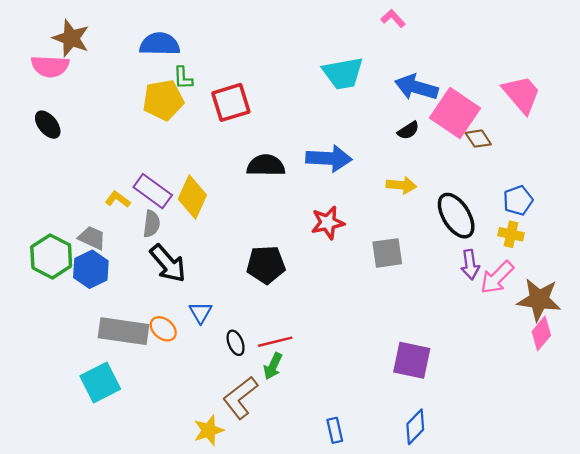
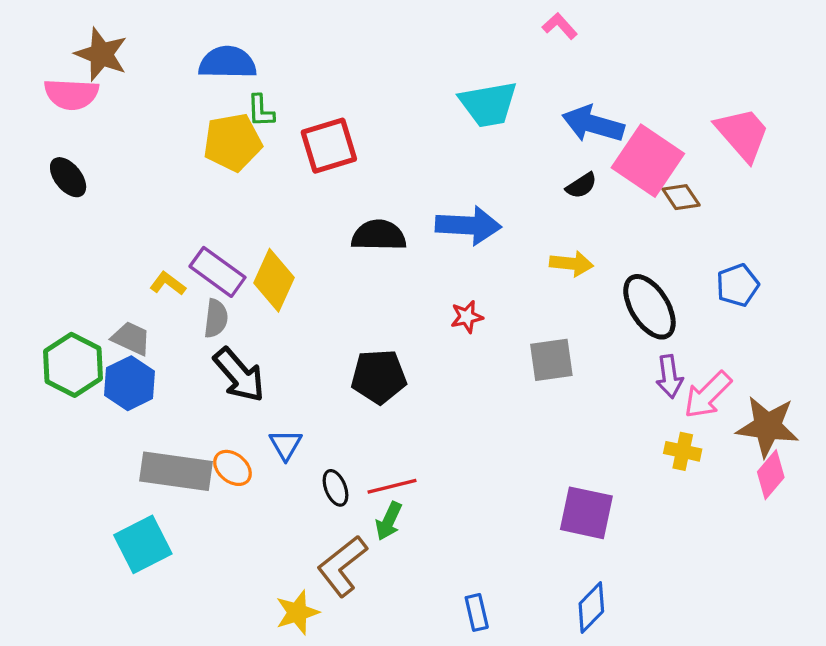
red star: (328, 223) -> (467, 317), size x0.7
yellow cross: (511, 234) -> (683, 451), moved

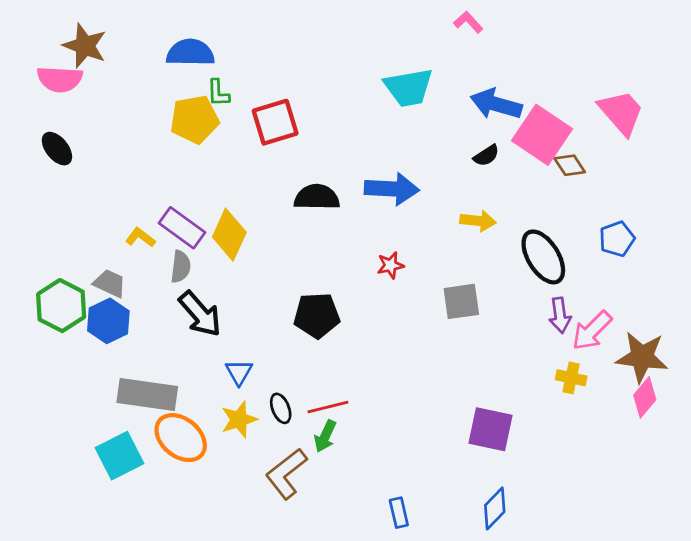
orange ellipse: (232, 468) -> (181, 438), moved, size x1.6
yellow star: (297, 612) -> (239, 420), moved

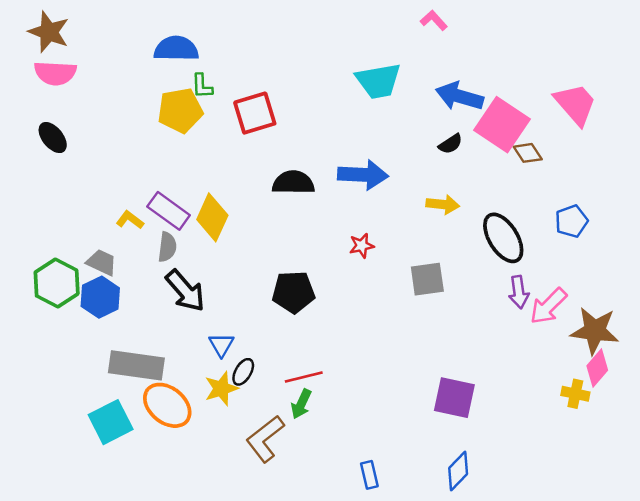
brown star: (85, 46) -> (49, 32), moved
yellow cross: (571, 378) -> (575, 394), moved
black ellipse: (281, 408) -> (243, 372), moved, turned 52

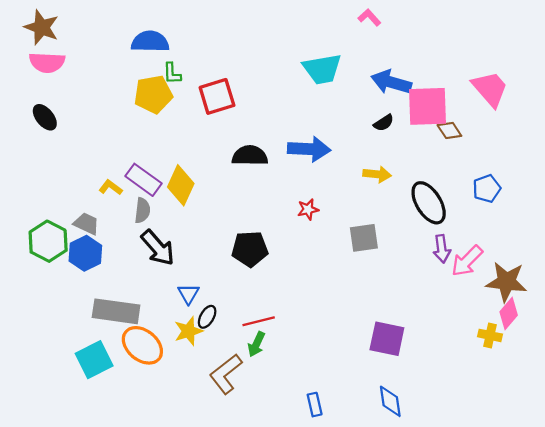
pink square: (502, 125) -> (427, 106), turned -36
blue diamond: (458, 471) -> (390, 401), turned -52

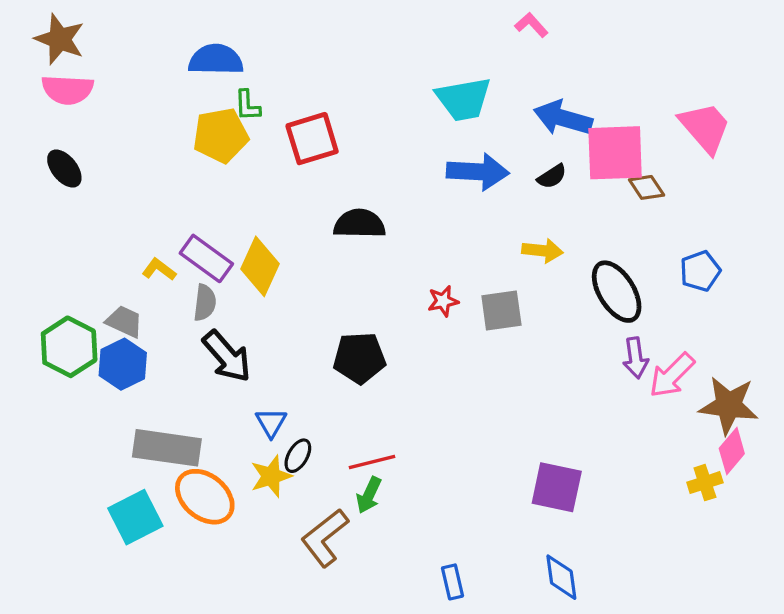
blue arrow: (309, 149) -> (478, 172), moved
gray square: (364, 238) -> (501, 311), moved
yellow cross: (490, 335) -> (705, 483), turned -30

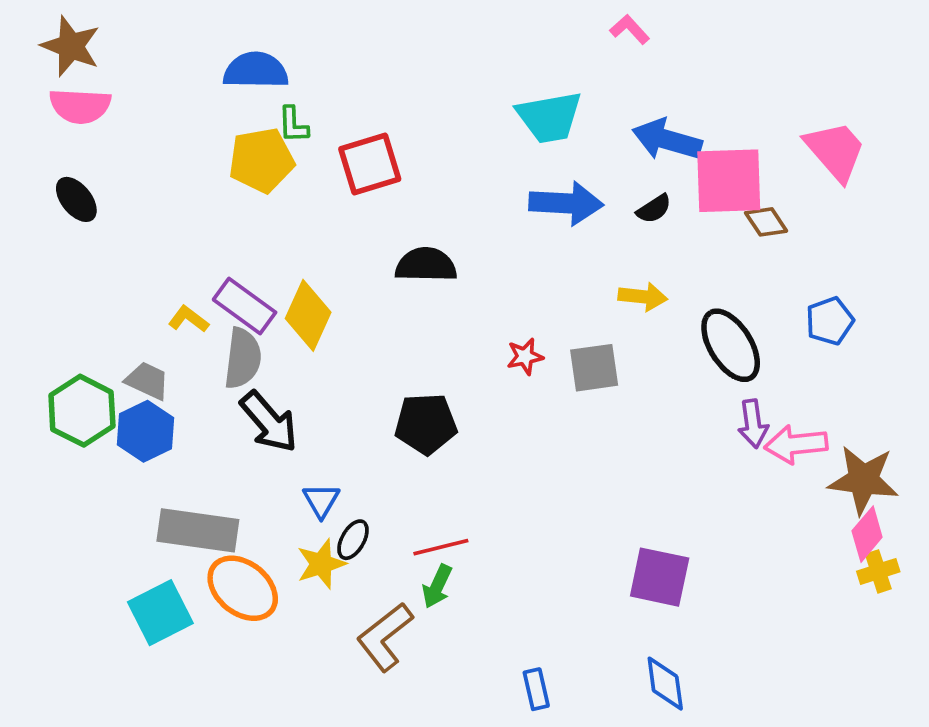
gray semicircle: (205, 303) -> (243, 358), size x1.4
pink arrow: (672, 375) -> (796, 444), turned 39
yellow cross: (705, 483) -> (878, 571), moved

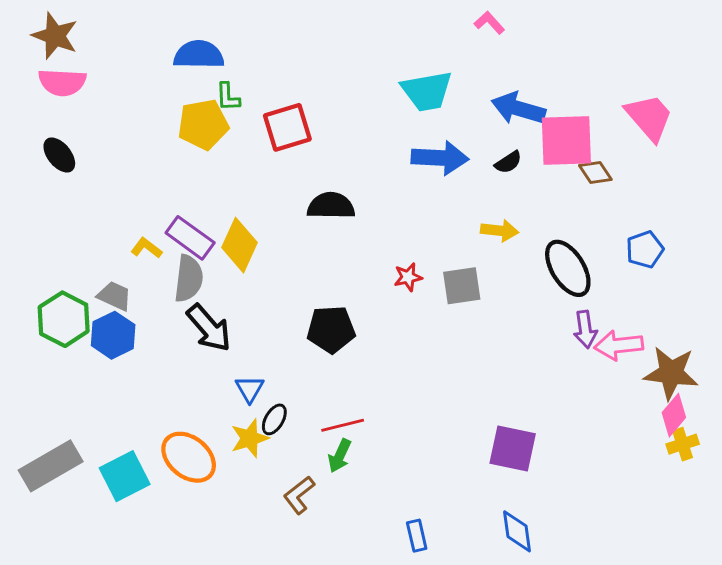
gray rectangle: (198, 530) -> (51, 466), moved, turned -38
brown L-shape: (385, 637) -> (299, 495), size x0.7

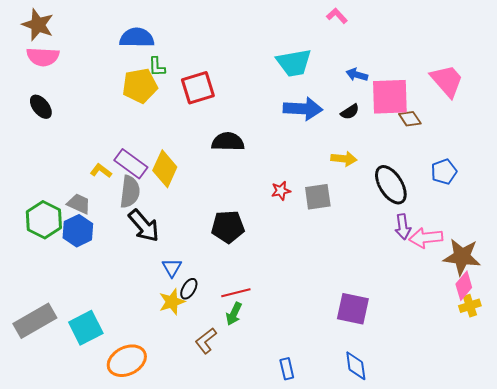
blue arrow: (518, 109) -> (357, 75), size x0.6
orange ellipse: (189, 457) -> (127, 361), moved, turned -66

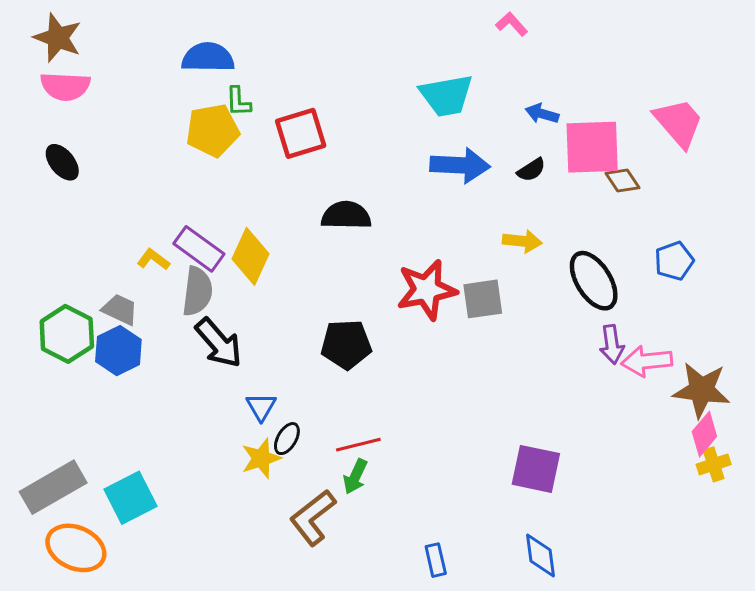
red star: (281, 191) -> (427, 290), size x2.0
brown L-shape: (206, 341) -> (313, 518), size x1.4
orange ellipse: (127, 361) -> (76, 548), moved, turned 51

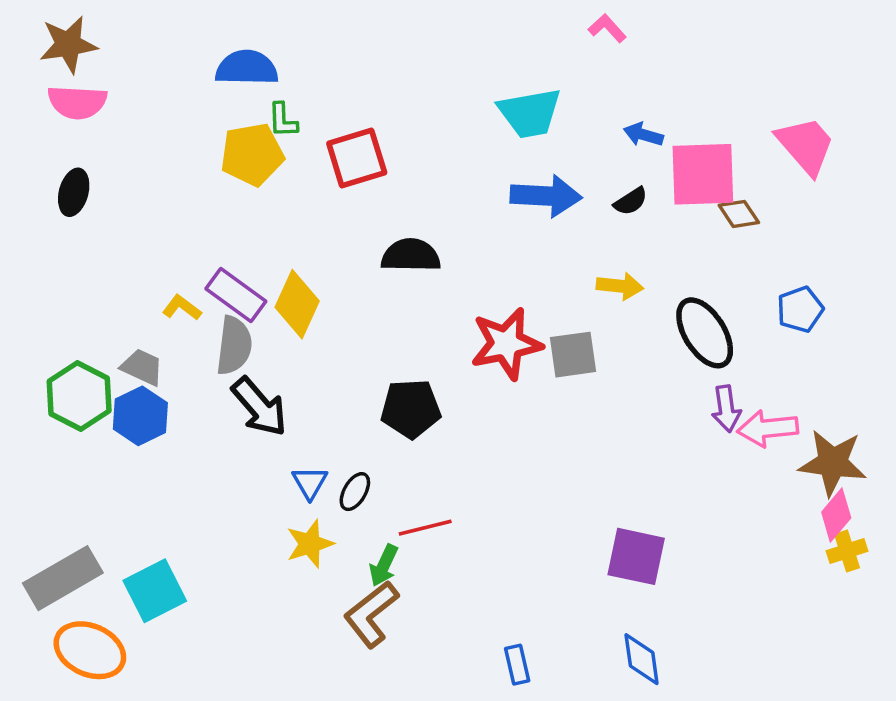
brown star: (58, 38) -> (68, 44), turned -30
black ellipse: (62, 162) -> (74, 192), turned 54
black ellipse: (287, 439) -> (355, 492), moved
green arrow: (355, 477) -> (384, 565), moved

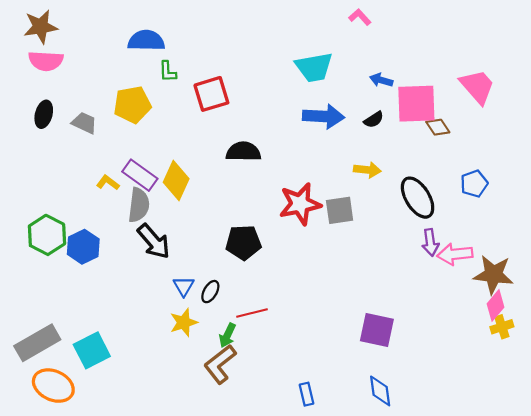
yellow pentagon: (252, 154) -> (132, 105), moved
gray trapezoid: (142, 367) -> (84, 123), moved

